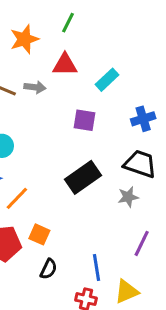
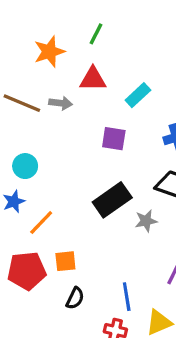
gray star: (128, 197) -> (146, 221), moved
orange square: (39, 234) -> (65, 261), turned -30

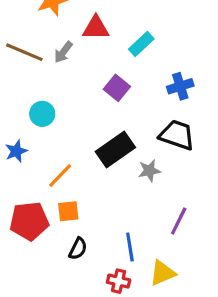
gray arrow: (61, 103) -> (63, 52), turned 120
purple square: (114, 139) -> (117, 88), turned 30
cyan circle: (25, 166) -> (42, 114), moved
orange line: (41, 222) -> (60, 176), moved

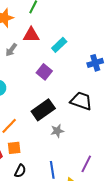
blue cross: (180, 86) -> (95, 63), moved
gray star: (149, 171) -> (57, 131), moved
purple line: (179, 221) -> (86, 164), moved

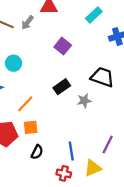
cyan rectangle: (59, 45) -> (94, 15), moved
black rectangle: (43, 110) -> (62, 87), size x0.7
gray star: (57, 131) -> (84, 101), moved

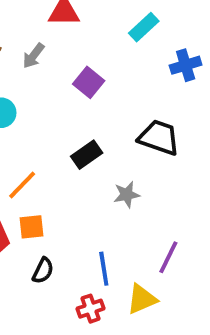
gray arrow: (27, 22) -> (33, 56), moved
gray star: (84, 101) -> (127, 195), moved
red cross: (64, 173) -> (90, 309), turned -32

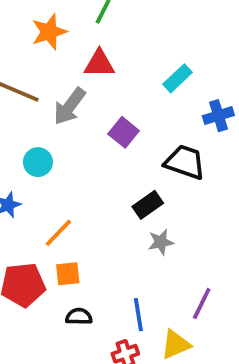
gray arrow: (33, 56) -> (70, 106), size x1.5
black trapezoid: (159, 137) -> (185, 162), moved
black rectangle: (87, 155) -> (148, 205), moved
black semicircle: (43, 271) -> (79, 317), turned -115

